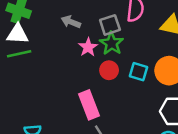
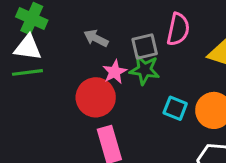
green star: (112, 43) -> (145, 70), turned -30
red circle: (109, 70) -> (96, 97), moved, size x1.6

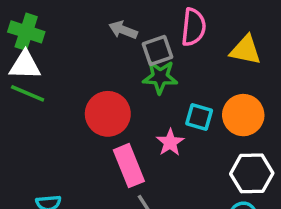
gray arrow: (96, 38) -> (123, 30), moved
green line: (27, 72) -> (28, 93), turned 36
pink star: (115, 72) -> (170, 142), moved

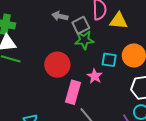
yellow triangle: (245, 50) -> (119, 21), moved
pink rectangle: (129, 166) -> (73, 92), turned 45

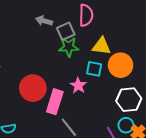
yellow triangle: (119, 21) -> (101, 46), moved
red circle: (57, 65) -> (33, 88), moved

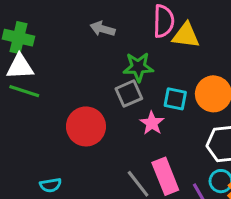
gray square: (66, 31) -> (129, 94), moved
yellow triangle: (101, 46) -> (186, 35), moved
pink rectangle: (55, 102) -> (165, 176), moved, turned -40

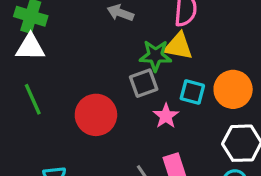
yellow triangle: (186, 35) -> (178, 46), moved
green line: (24, 91) -> (33, 99), moved, turned 44

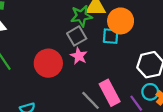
orange circle: (233, 89) -> (121, 21), moved
pink star: (166, 116) -> (79, 56), moved

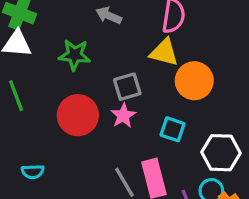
green star: (81, 16) -> (75, 55), moved
cyan square: (111, 36) -> (173, 129), moved

